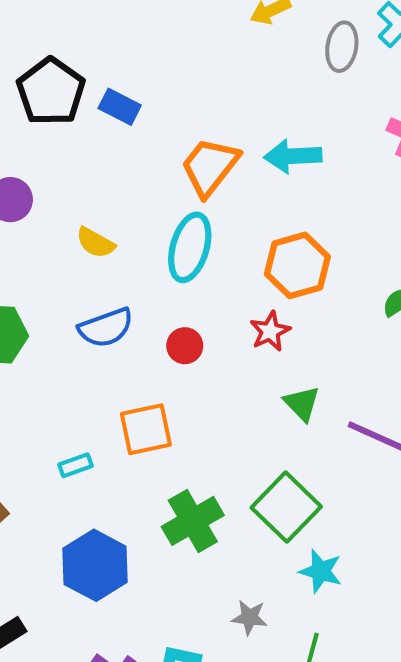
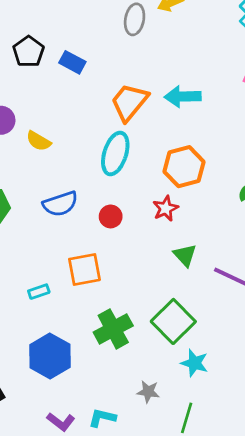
gray ellipse: (342, 47) -> (135, 19), moved
black pentagon: (51, 92) -> (29, 52), size x0.7
yellow semicircle: (96, 243) -> (39, 141), moved

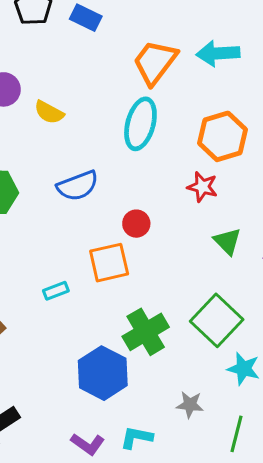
red star: (166, 208) -> (202, 187), turned -30
red circle: (111, 216) -> (136, 224), moved
blue hexagon: (50, 356) -> (103, 373), moved

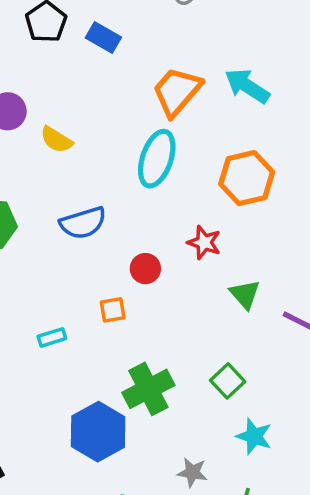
cyan arrow: (218, 53) -> (247, 86), turned 33
red star: (202, 187) -> (204, 243), moved
orange square: (109, 263) -> (113, 310), size x0.6
green square: (217, 320) -> (228, 381), size x0.6

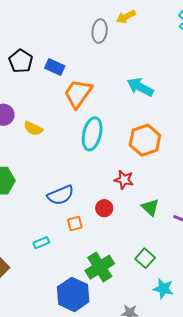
orange trapezoid: (177, 91) -> (78, 94), moved
blue semicircle: (83, 223) -> (61, 195), moved
red circle: (145, 269) -> (104, 208), moved

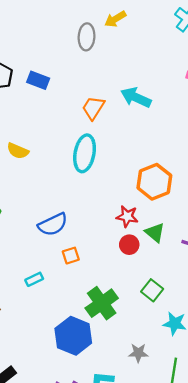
orange trapezoid: (78, 94) -> (93, 108), moved, size x0.7
orange hexagon: (145, 140) -> (154, 182), moved
red star: (124, 180) -> (127, 216), moved
red circle: (104, 208) -> (129, 245), moved

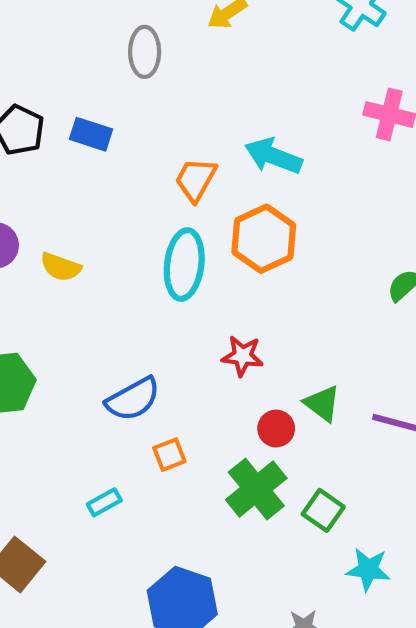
gray ellipse: (87, 37) -> (145, 52), moved
orange hexagon: (154, 182) -> (264, 239), moved
red star: (127, 216) -> (243, 356), moved
green cross: (102, 303) -> (256, 489), moved

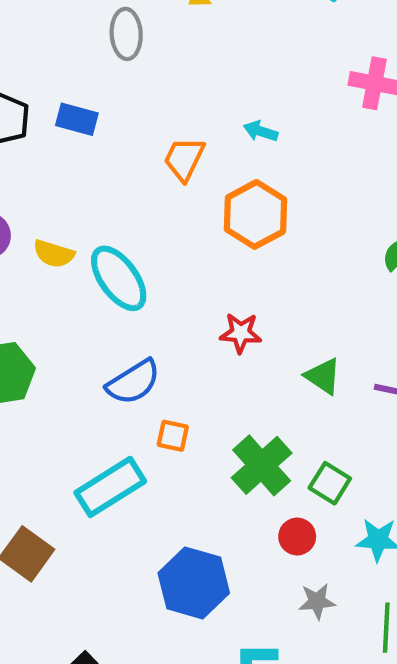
cyan arrow: (273, 156) -> (261, 131), size x0.6
cyan ellipse: (184, 265) -> (119, 278), moved, turned -40
red circle: (276, 428) -> (297, 537), moved
orange square: (169, 455) -> (173, 436), turned 36
cyan rectangle: (104, 502) -> (110, 487), size x2.0

